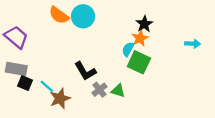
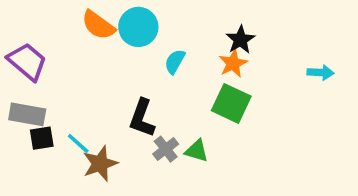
cyan semicircle: (128, 49) -> (175, 62), moved
black L-shape: (85, 71) -> (142, 118), turned 50
black square: (25, 83) -> (42, 138), turned -32

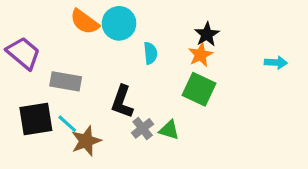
cyan semicircle: (175, 62) -> (150, 53), turned 145
gray rectangle: (27, 114) -> (66, 81), moved
black square: (42, 138) -> (36, 119), size x1.6

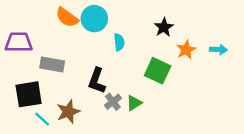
purple trapezoid: (23, 53) -> (19, 42), turned -40
orange star: (201, 55) -> (186, 50), moved
cyan line: (67, 124) -> (42, 119), moved
green triangle: (169, 130) -> (134, 103), turned -49

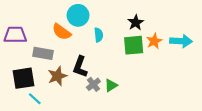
orange semicircle: (67, 17) -> (62, 32), moved
cyan arrow: (218, 50) -> (181, 41), size x1.5
green square: (158, 71) -> (134, 45), moved, turned -30
brown star: (68, 112) -> (57, 76), moved

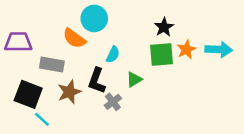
cyan semicircle: (99, 35) -> (113, 55), moved, turned 32
black square: (23, 78) -> (28, 94), turned 30
green triangle: (111, 85) -> (134, 79), moved

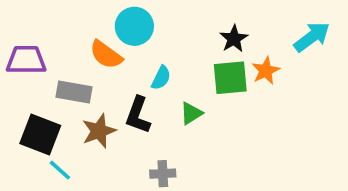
cyan arrow: (219, 50) -> (312, 37), moved, turned -40
gray cross: (113, 102) -> (163, 174), moved, turned 35

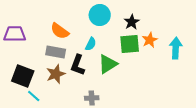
cyan circle: (134, 26) -> (100, 15), moved
cyan arrow: (312, 37) -> (176, 48), moved, turned -50
gray rectangle: (74, 92) -> (56, 52), moved
green triangle: (191, 113) -> (108, 64), size x1.5

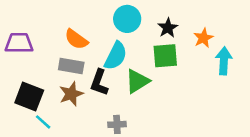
orange star: (150, 40) -> (203, 38), moved
cyan semicircle: (91, 44) -> (116, 56), size x1.6

